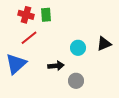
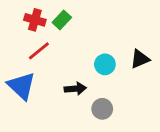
green rectangle: (46, 15) -> (62, 20), turned 48
blue triangle: (16, 64) -> (21, 86), turned -35

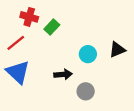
green rectangle: (62, 20) -> (52, 27), moved
red line: (39, 51) -> (16, 43), moved

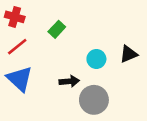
red cross: (29, 17) -> (15, 17), moved
gray circle: (86, 91) -> (94, 100), size x1.5

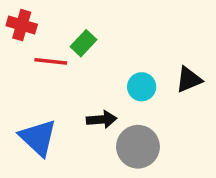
red line: (17, 47) -> (51, 61), moved, turned 45
blue triangle: (20, 79) -> (38, 138), moved

